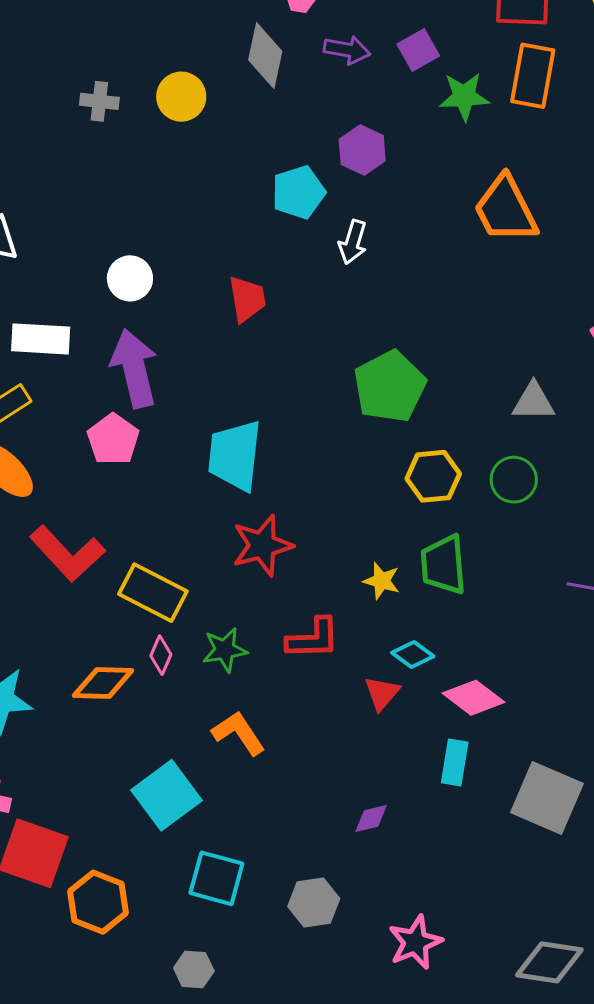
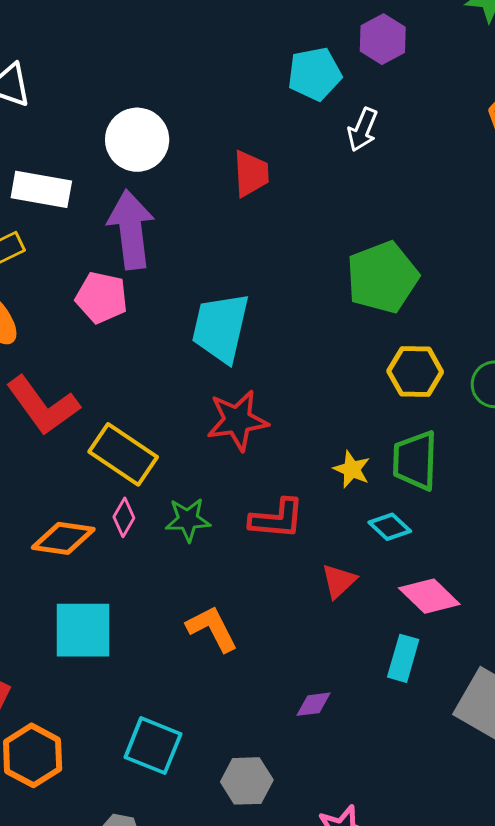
white circle: (130, 278) -> (137, 140), size x1.4
pink pentagon: (113, 439) -> (102, 298), turned -30
cyan diamond: (413, 655) -> (390, 527), moved
orange L-shape: (239, 733) -> (212, 629), moved
cyan square: (166, 795) -> (83, 630), moved, turned 30

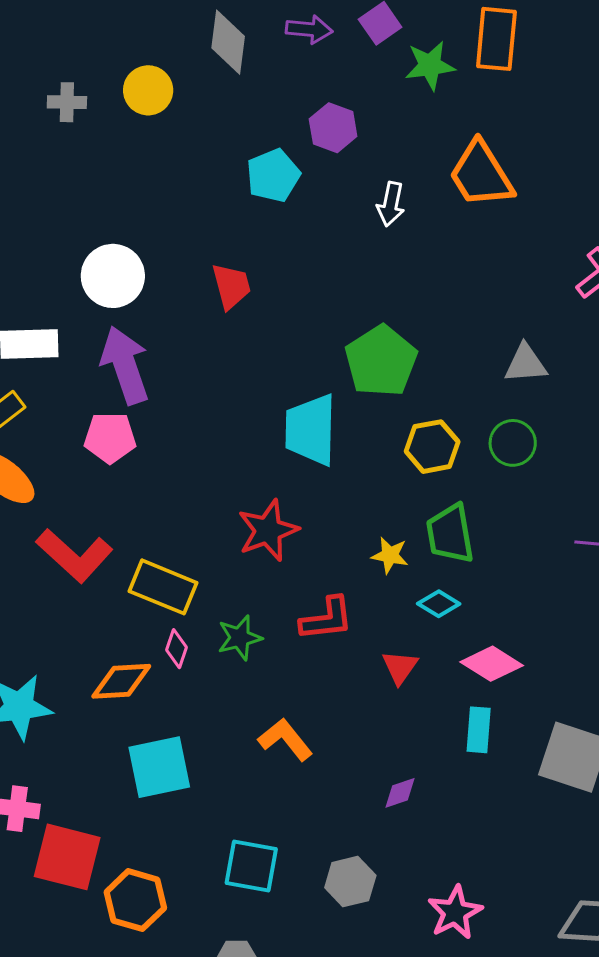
white arrow: (363, 130) -> (391, 204), moved
cyan trapezoid: (221, 328) -> (311, 430), moved

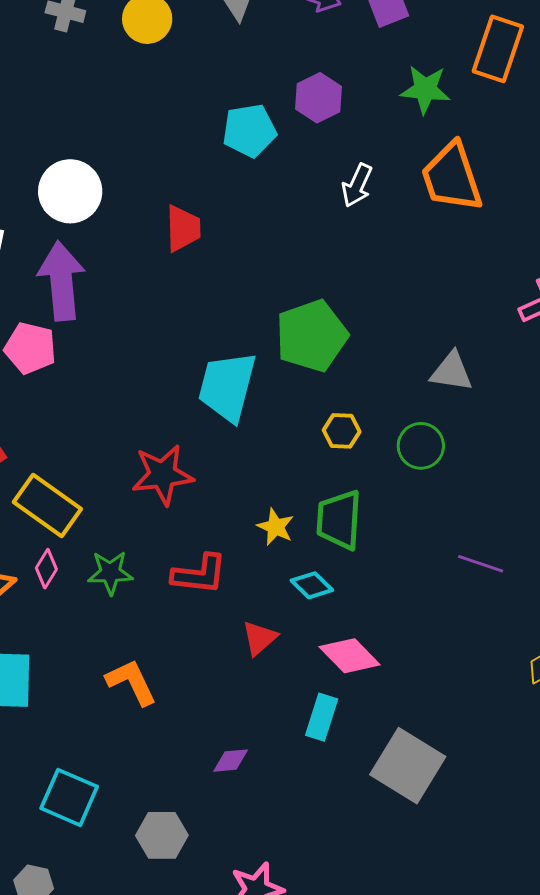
green star: (430, 65) -> (425, 89), moved
yellow hexagon: (432, 447) -> (342, 431), size x0.7

